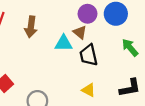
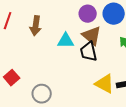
brown triangle: (80, 32) -> (92, 36), moved, size x1.5
yellow triangle: (89, 90) -> (105, 84), moved, size x1.5

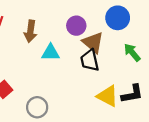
purple circle: (88, 14) -> (76, 26), moved
cyan triangle: (66, 41) -> (51, 52), moved

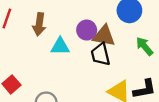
purple circle: (76, 26) -> (87, 30), moved
brown triangle: (93, 42) -> (104, 36), turned -30

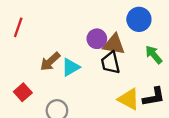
brown arrow: (39, 24) -> (50, 62), moved, turned 40
cyan triangle: (60, 46) -> (71, 67), moved, turned -30

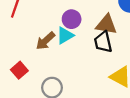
purple circle: (97, 39) -> (72, 19), moved
cyan triangle: (71, 67) -> (65, 35), moved

